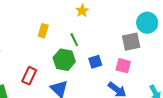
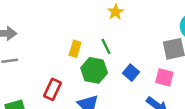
yellow rectangle: (43, 31) -> (75, 49), moved
blue square: (95, 62) -> (131, 73), turned -32

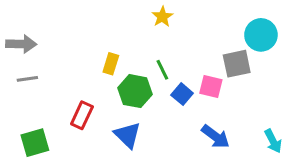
green line: (106, 46) -> (162, 70), moved
pink square: (164, 77) -> (211, 86), moved

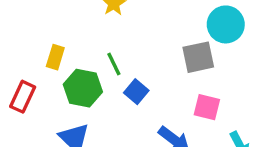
pink square: (211, 86) -> (207, 107), moved
red rectangle: (82, 115) -> (23, 97), moved

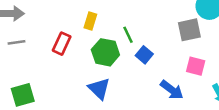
yellow rectangle: (55, 57) -> (90, 21), moved
red rectangle: (23, 97) -> (62, 44), moved

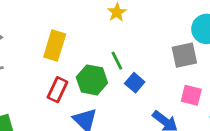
yellow rectangle: (90, 21) -> (55, 45), moved, size x1.5
red rectangle: (62, 44) -> (57, 90), moved

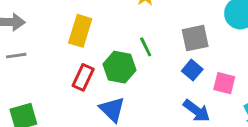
gray square: (184, 55) -> (195, 38), moved
blue square: (135, 83) -> (192, 70), moved

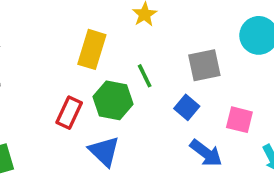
yellow rectangle: (80, 31) -> (92, 49), moved
blue square: (192, 70) -> (187, 107), moved

